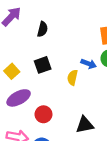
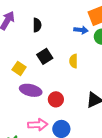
blue arrow: (89, 64) -> (81, 30), moved
purple ellipse: (19, 98) -> (31, 90), turned 55

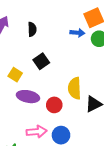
yellow semicircle: (74, 61) -> (75, 88), moved, size x1.5

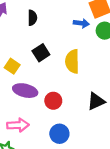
yellow semicircle: (75, 88) -> (72, 61), moved
pink arrow: (37, 132) -> (18, 125), moved

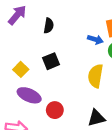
yellow semicircle: (72, 61) -> (95, 76), moved

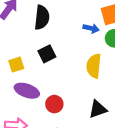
black semicircle: (49, 26) -> (42, 17), size x1.5
yellow square: (21, 69) -> (16, 65), turned 32

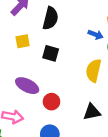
black square: (47, 54) -> (51, 53), turned 35
yellow square: (16, 65) -> (23, 41), moved

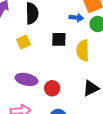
yellow square: (23, 41) -> (23, 42), moved
black square: (51, 53) -> (59, 39), moved

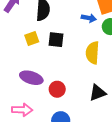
black square: (59, 39) -> (56, 40), moved

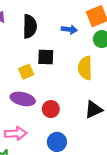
blue arrow: (89, 18) -> (69, 29), moved
yellow square: (32, 39) -> (26, 72), moved

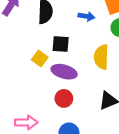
yellow square: (26, 72) -> (40, 58), turned -32
purple ellipse: (23, 99) -> (64, 72), moved

